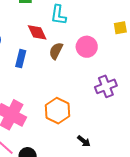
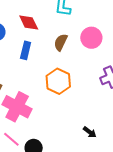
red diamond: (37, 32) -> (29, 23), moved
orange hexagon: (57, 111) -> (58, 81), moved

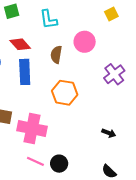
blue rectangle: (26, 50) -> (25, 72), size x1.4

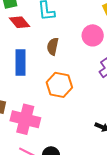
pink circle: (85, 42) -> (93, 35), moved
red diamond: (20, 44) -> (19, 22), moved

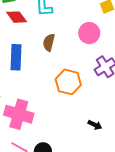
orange hexagon: (59, 85) -> (68, 82), moved

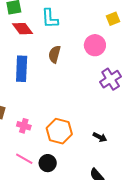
orange hexagon: (68, 82) -> (59, 131), moved
pink cross: (19, 114) -> (24, 126), size x0.5

